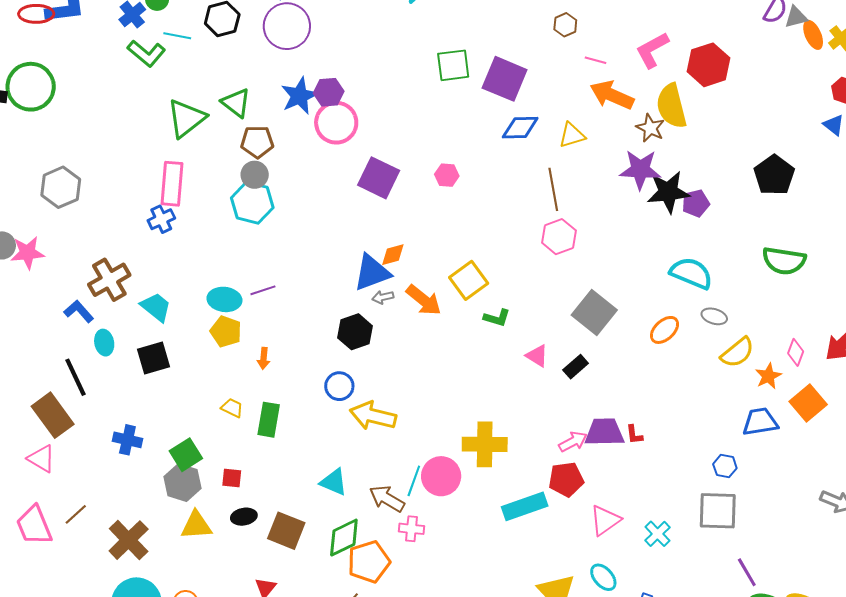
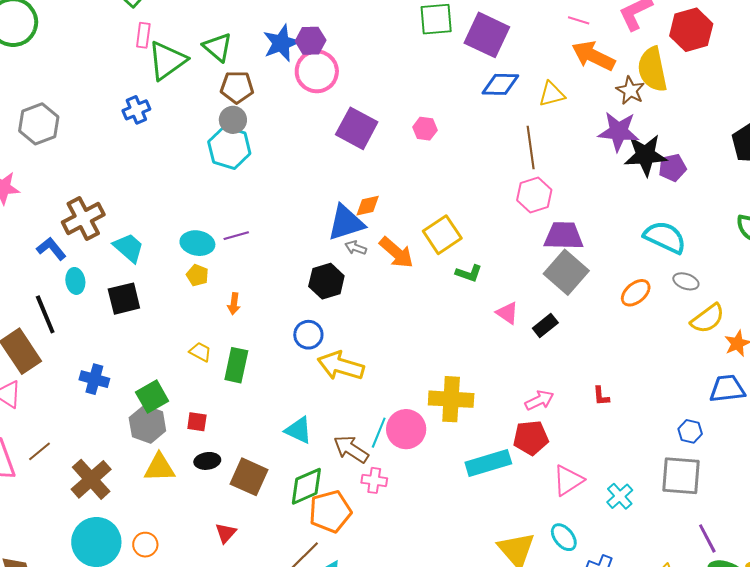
pink rectangle: (172, 184) -> (143, 35), moved, size x0.6
blue cross: (161, 219) -> (136, 110), moved
gray arrow: (383, 297) -> (356, 248), turned 30
yellow pentagon: (226, 332) -> (197, 275), size x0.7
purple trapezoid: (604, 432) -> (564, 236), moved

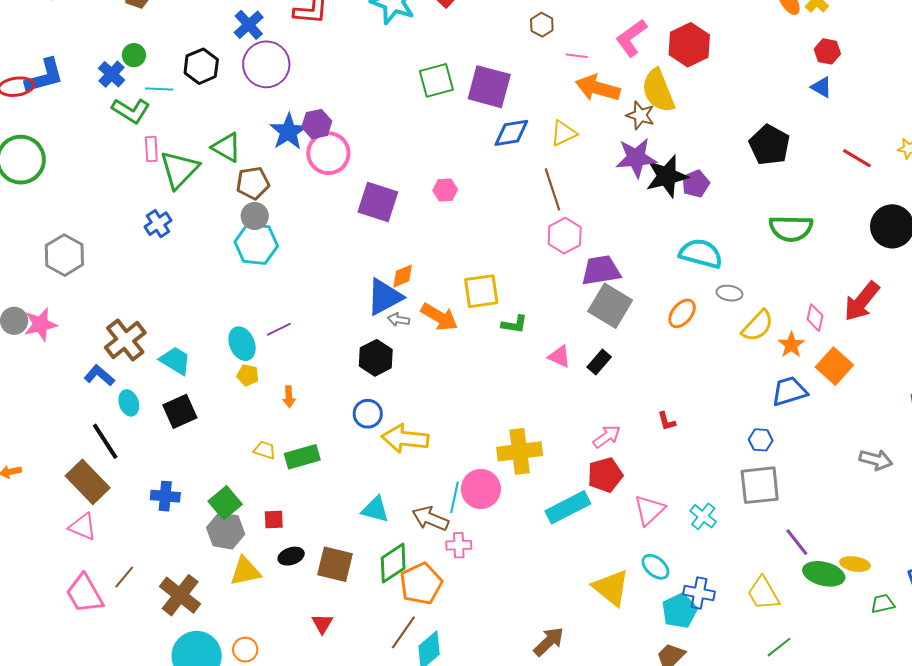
yellow square: (442, 235) -> (481, 291), turned 36
cyan ellipse: (197, 243) -> (242, 344), turned 68
green rectangle: (236, 365) -> (302, 457), turned 72

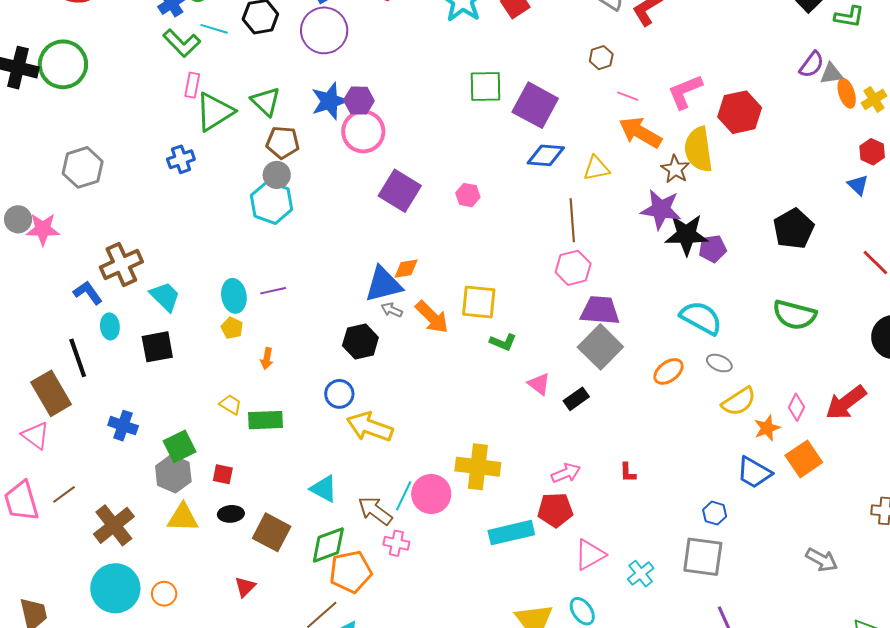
blue trapezoid: (789, 391) -> (754, 473), turned -147

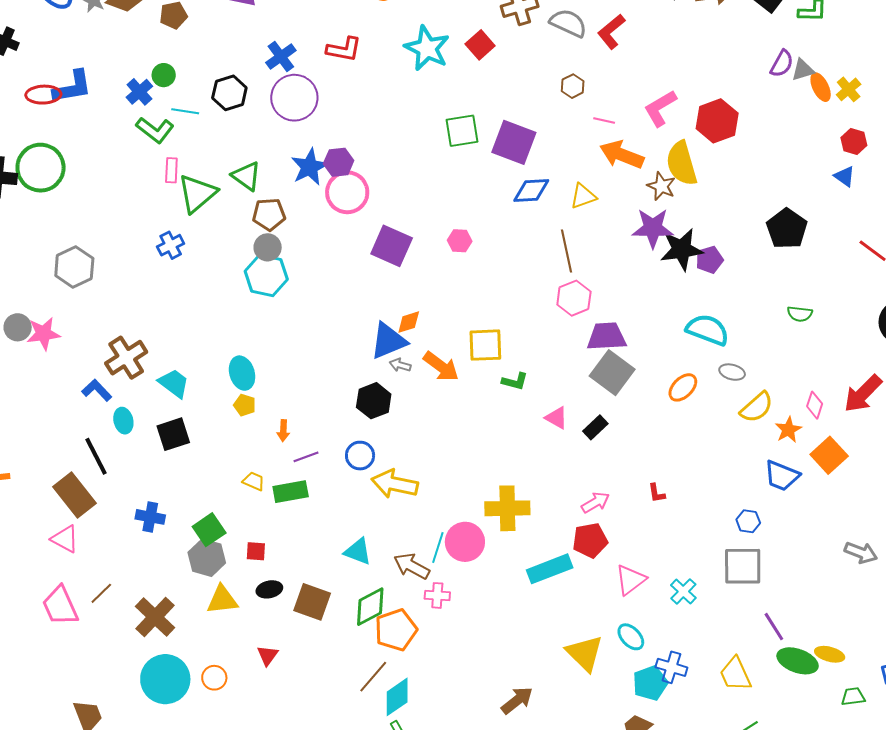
purple line: (273, 291) -> (306, 457), moved
green semicircle: (795, 315) -> (800, 314), size x0.6
red triangle: (245, 587) -> (268, 655), moved

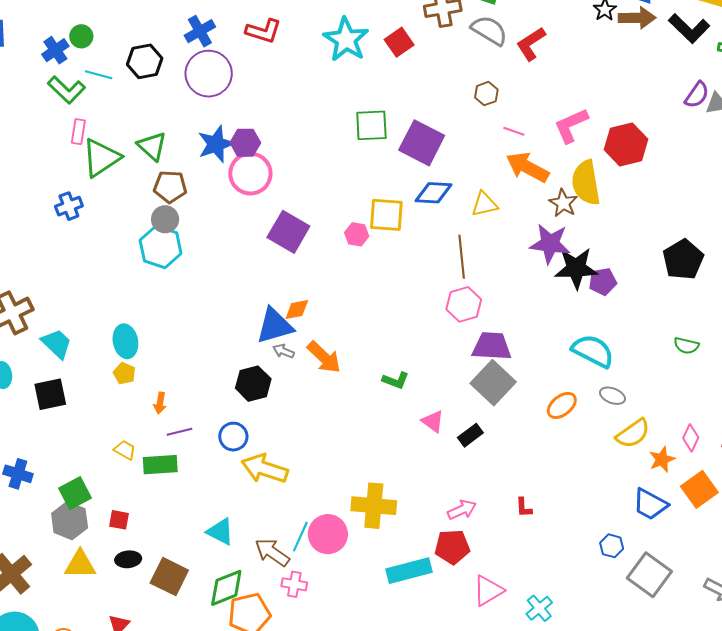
yellow square: (485, 345) -> (386, 215), moved
gray square: (743, 566) -> (649, 575), moved, turned 30

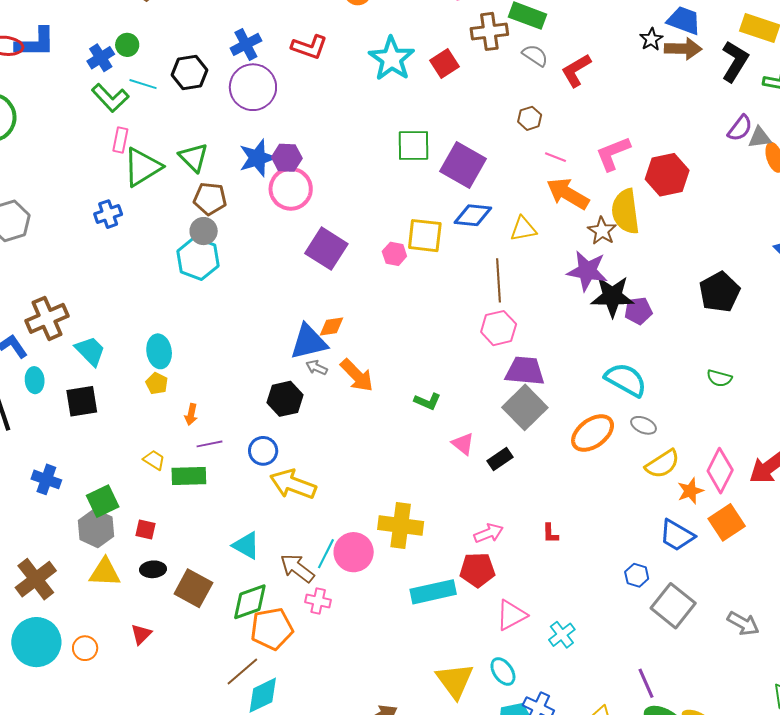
black L-shape: (689, 28) -> (735, 61), turned -105
gray semicircle: (489, 30) -> (535, 55), size x0.7
orange ellipse: (562, 405) -> (593, 433), size x1.4
pink diamond: (691, 438) -> (720, 471), size x1.6

